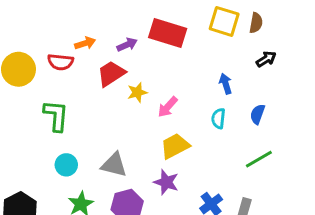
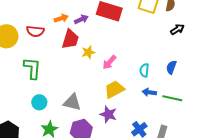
orange arrow: (85, 43) -> (61, 18), moved
red trapezoid: (111, 74) -> (70, 39), turned 140
blue arrow: (226, 84) -> (149, 92), moved, turned -64
green line: (259, 159) -> (172, 98), turned 42

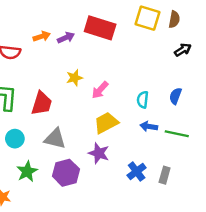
red trapezoid: (70, 39) -> (42, 103), moved

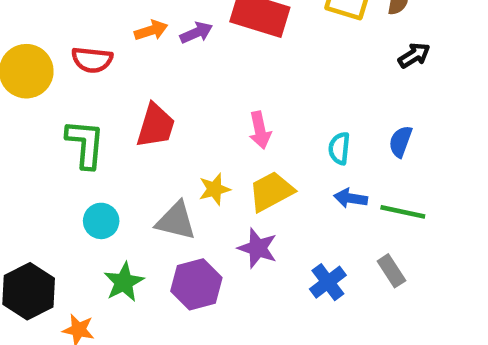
yellow star: (74, 78) -> (215, 189), moved
pink arrow: (100, 90) -> (260, 130), turned -54
red trapezoid: (42, 103) -> (156, 126), moved
gray rectangle: (165, 175) -> (391, 271), moved, turned -49

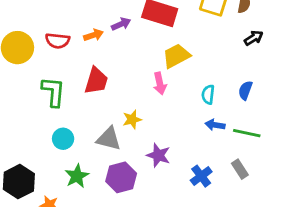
orange arrow: (151, 30) -> (93, 35), moved
yellow trapezoid: (271, 191) -> (176, 56), moved

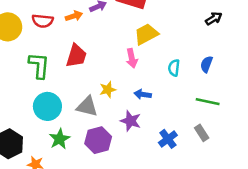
blue arrow: (215, 125) -> (143, 94), moved
cyan circle: (63, 139) -> (47, 106), size x1.5

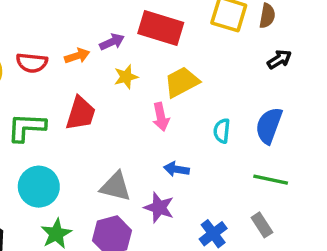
blue semicircle: (206, 64) -> (269, 126), size x1.5
green L-shape: (39, 65) -> (27, 127), turned -92
yellow star: (108, 90) -> (126, 77), moved
gray triangle: (87, 106) -> (115, 187), moved

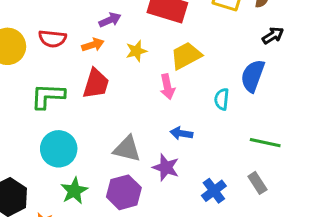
purple arrow: (112, 42) -> (110, 20), moved
orange arrow: (77, 56) -> (93, 45), moved
blue semicircle: (269, 126) -> (253, 76), moved

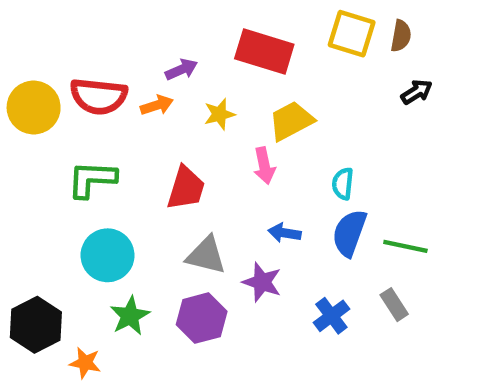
red semicircle: (52, 39) -> (99, 96), size x1.4
blue semicircle: (253, 76) -> (349, 233), moved
red trapezoid: (96, 84) -> (186, 188), moved

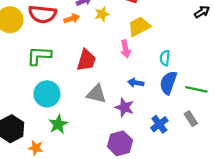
yellow star: (219, 114) -> (102, 14), moved
purple hexagon: (202, 318) -> (120, 143), moved

